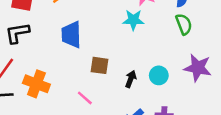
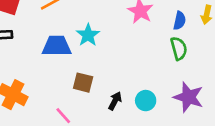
cyan star: (133, 20) -> (88, 35), moved, turned 30
blue trapezoid: (71, 35) -> (57, 46), turned 84

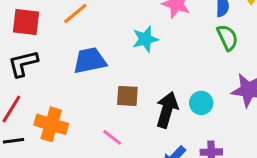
cyan star: (88, 35) -> (145, 39), moved, turned 30
black arrow: (115, 101) -> (167, 110), size x1.6

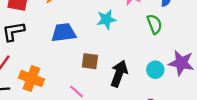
green semicircle: (227, 38) -> (154, 24), moved
cyan circle: (201, 103) -> (155, 70), moved

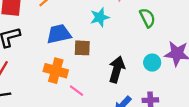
brown square: (90, 61) -> (82, 48), moved
orange cross: (31, 79) -> (56, 71), moved

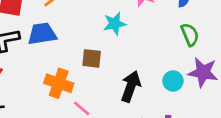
green semicircle: (147, 18) -> (190, 35), moved
blue trapezoid: (59, 34) -> (42, 34), moved

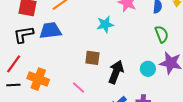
brown square: (92, 58) -> (92, 58), moved
orange cross: (59, 83) -> (38, 79), moved

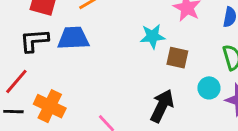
brown square: (92, 58) -> (177, 58), moved
cyan circle: (148, 69) -> (209, 88), moved

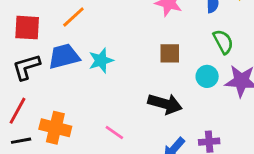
cyan star: (152, 36) -> (101, 60), moved
black arrow: (162, 106) -> (165, 104), turned 92

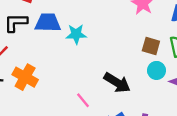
brown square: (170, 53) -> (151, 46), moved
pink line: (114, 133) -> (83, 100), moved

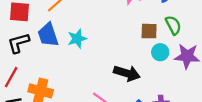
blue trapezoid: (48, 23) -> (48, 35), turned -95

